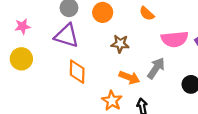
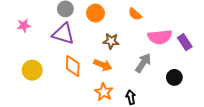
yellow circle: (21, 59) -> (32, 70), moved
orange arrow: (129, 77) -> (103, 65), moved

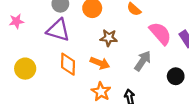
pink semicircle: (160, 37) -> (160, 33), turned -125

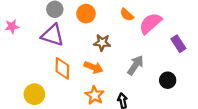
pink semicircle: (160, 33) -> (150, 23), moved, turned -90
yellow circle: (25, 69) -> (34, 94), moved

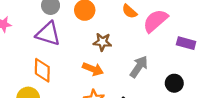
purple rectangle: (178, 44) -> (186, 43), turned -42
orange diamond: (62, 68) -> (42, 70), moved

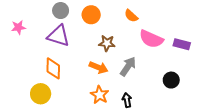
pink semicircle: (155, 21) -> (151, 39), moved, turned -115
gray arrow: (139, 67) -> (128, 66), moved

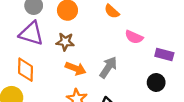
pink semicircle: (151, 39) -> (134, 37), size x0.7
brown star: (107, 43) -> (65, 42), moved
purple rectangle: (182, 44) -> (164, 54), moved

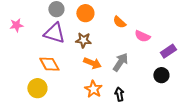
orange semicircle: (112, 11) -> (119, 22), moved
purple rectangle: (164, 54) -> (168, 51), turned -49
orange diamond: (25, 70) -> (49, 64), turned -30

